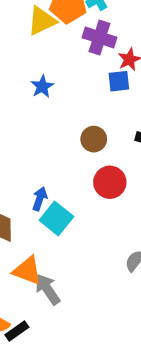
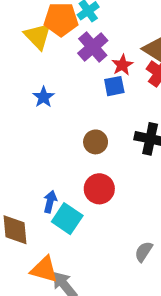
yellow triangle: (42, 21) -> (38, 36), turned -44
purple cross: (99, 37) -> (93, 47), turned 36
red circle: (110, 182) -> (99, 189), moved

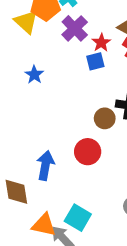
brown circle: (96, 142) -> (105, 118), moved
blue arrow: (50, 202) -> (45, 165), size x1.5
cyan square: (67, 219) -> (78, 218), moved

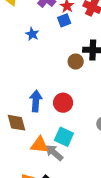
blue star: (34, 75) -> (32, 34), moved
red circle: (88, 152) -> (63, 103), moved

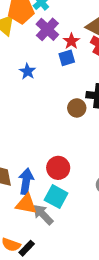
blue arrow: (36, 101) -> (26, 181), moved
red circle: (63, 103) -> (58, 168), moved

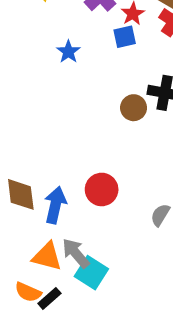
cyan square: (56, 197) -> (91, 273), moved
orange triangle: (26, 204) -> (47, 256), moved

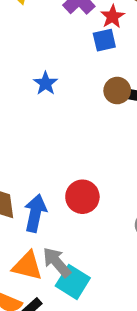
blue star: (68, 52) -> (46, 83), moved
brown circle: (134, 108) -> (117, 91), moved

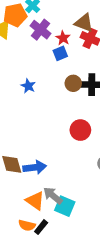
red circle: (82, 197) -> (80, 130), moved
blue arrow: (35, 213) -> (35, 167), turned 80
orange triangle: (27, 266) -> (35, 201), turned 30

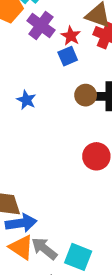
blue arrow: (35, 167) -> (21, 223), moved
gray arrow: (53, 196) -> (44, 249), moved
orange triangle: (35, 201) -> (21, 247), moved

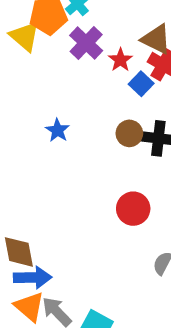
blue square: (68, 56) -> (141, 84), moved, turned -30

